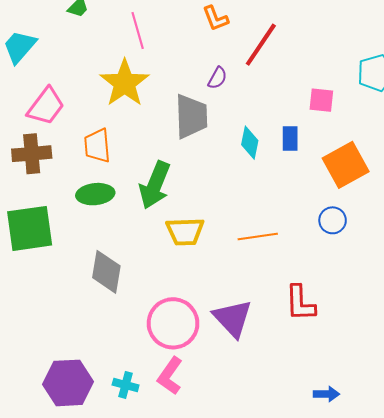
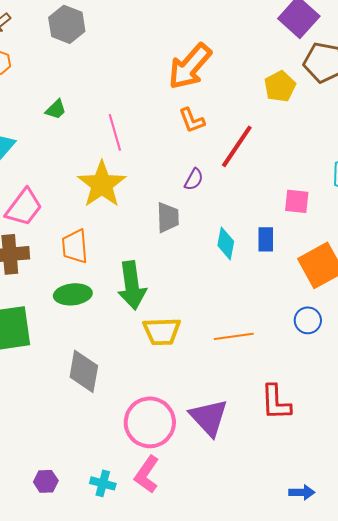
gray trapezoid: (191, 116) -> (168, 217), size x0.7
green arrow: (155, 185) -> (132, 285), turned -30
purple hexagon: (68, 383) -> (46, 481), size x0.5

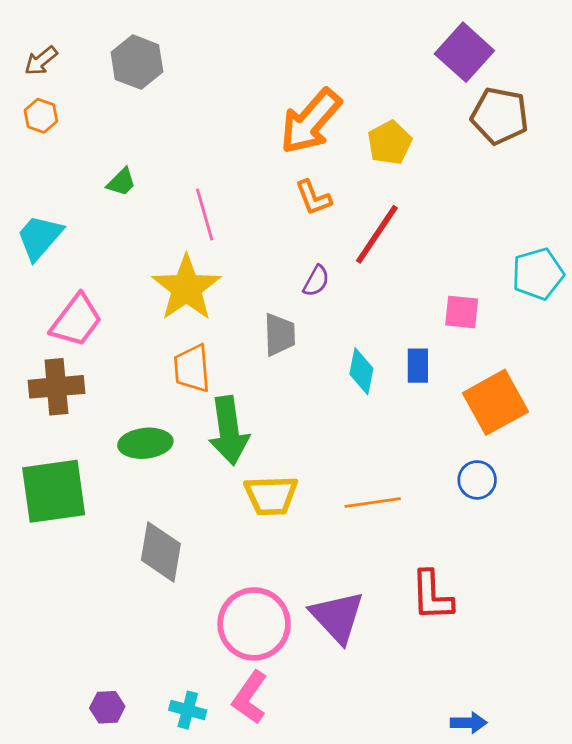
yellow pentagon: (280, 86) -> (390, 143), moved
orange trapezoid: (75, 246) -> (192, 368), moved

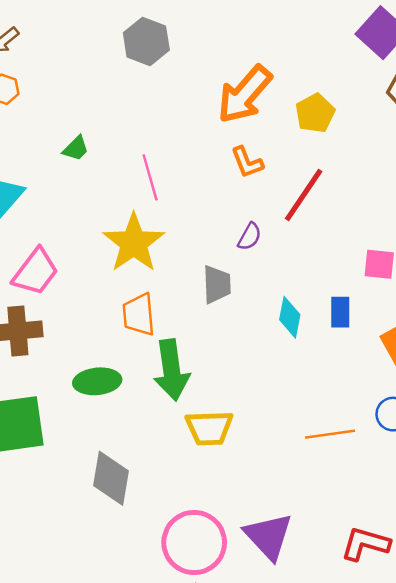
gray hexagon: (137, 62) -> (146, 41), moved
orange line: (373, 503) -> (330, 434), moved
red L-shape: (432, 596) -> (365, 544), moved, turned 108

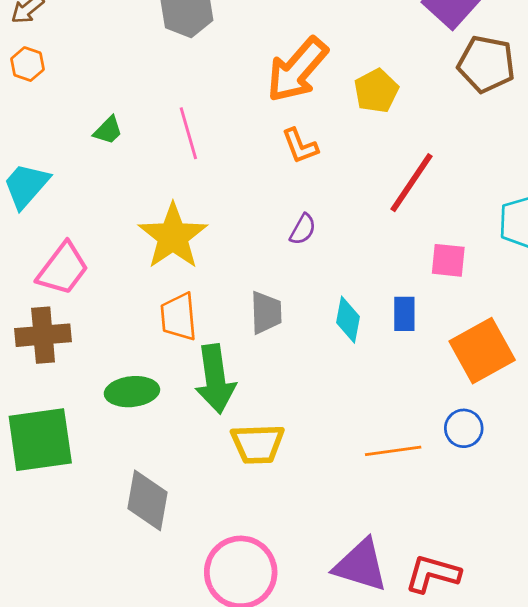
pink line: (150, 177) -> (188, 133), moved
red line: (304, 195) -> (412, 183), moved
gray trapezoid: (217, 284) -> (266, 313), moved
purple triangle: (268, 536) -> (361, 565), moved, turned -30

